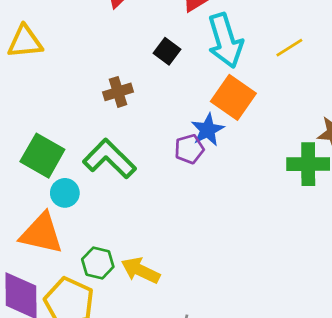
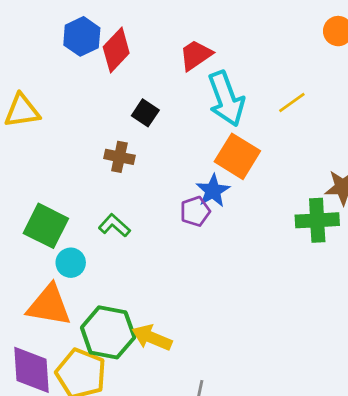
black square: (167, 51) -> (145, 113), moved
brown cross: (118, 92) -> (119, 157), turned 32
green L-shape: (109, 159) -> (114, 225), size x0.6
green hexagon: (98, 263) -> (108, 332), size x1.6

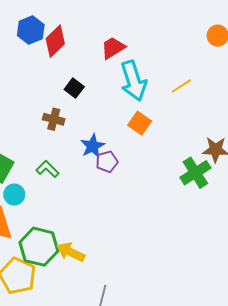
orange square: (237, 156) -> (140, 123), size x0.7
blue star: (213, 191) -> (93, 146), moved
green cross: (317, 220) -> (195, 173), turned -32

